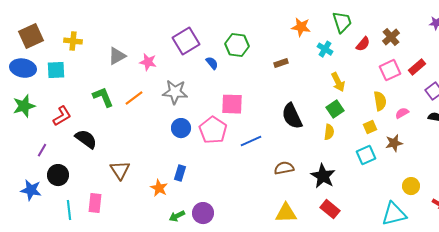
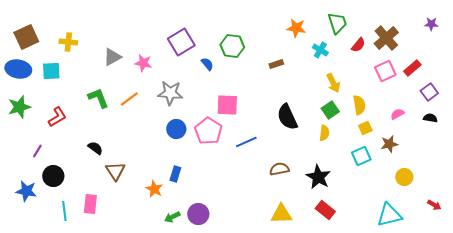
brown cross: (391, 37) -> (386, 38), size x1.4
yellow semicircle: (380, 101) -> (359, 105), moved
black semicircle: (86, 139) -> (95, 148), moved, size x0.7
yellow circle: (411, 186) -> (404, 177), moved

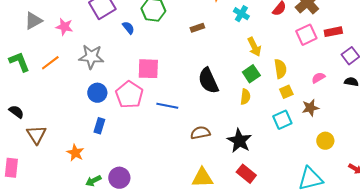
red rectangle: (412, 68) -> (333, 32), turned 30
blue line: (246, 142) -> (167, 106), turned 35
blue rectangle: (175, 174) -> (99, 126), moved

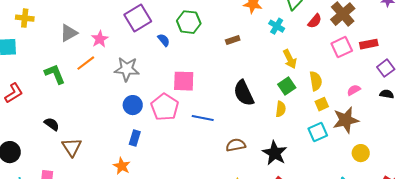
pink star: (64, 27) -> (100, 39), turned 30
orange line: (50, 63) -> (86, 63), moved
brown star: (310, 108) -> (346, 120), size x1.5
orange star: (75, 153) -> (122, 166), moved

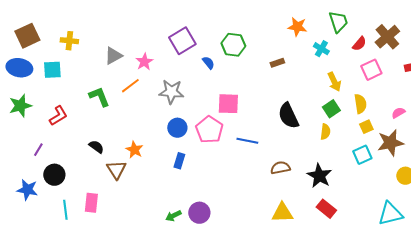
pink square: (342, 47) -> (371, 70), moved
orange star: (122, 166) -> (134, 150), moved

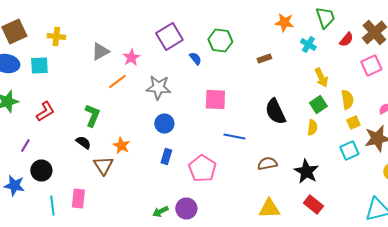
pink square: (371, 70) -> (371, 66), moved
green L-shape: (99, 97) -> (92, 116), moved, turned 45
pink pentagon: (209, 130) -> (202, 168), moved

